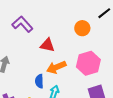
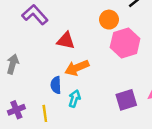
pink hexagon: (88, 63) -> (125, 43), moved

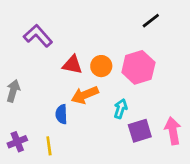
orange circle: (109, 20) -> (101, 66), moved
cyan arrow: (74, 99) -> (121, 109), moved

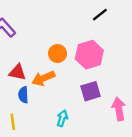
red triangle: (72, 65) -> (17, 72), moved
cyan arrow: (121, 109) -> (62, 118), moved
purple square: (140, 131) -> (91, 91), moved

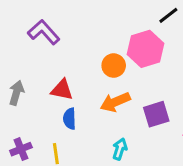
pink hexagon: (89, 55) -> (146, 49), moved
orange arrow: (43, 78) -> (115, 102), moved

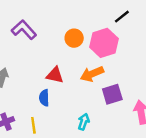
orange circle: (114, 66) -> (74, 38), moved
red triangle: (62, 90) -> (55, 75), moved
orange arrow: (115, 102) -> (92, 74), moved

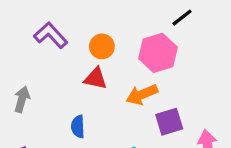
orange circle: (74, 38) -> (102, 46), moved
red triangle: (55, 75) -> (96, 78), moved

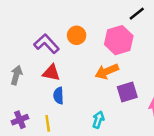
purple L-shape: (51, 35) -> (46, 44), moved
red triangle: (96, 78) -> (51, 73), moved

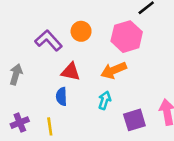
red triangle: (51, 73) -> (71, 72), moved
purple square: (127, 92) -> (134, 120), moved
cyan arrow: (98, 120) -> (105, 100), moved

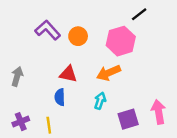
purple L-shape: (48, 40) -> (48, 30), moved

